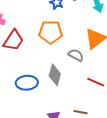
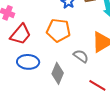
blue ellipse: (27, 83) -> (28, 62), moved

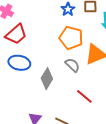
orange pentagon: (58, 30) -> (71, 38), moved

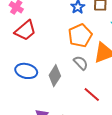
orange pentagon: (71, 38) -> (80, 36), turned 30
blue ellipse: (19, 63) -> (26, 71), moved

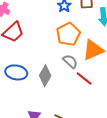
red line: (92, 94) -> (84, 78), moved

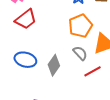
red line: (84, 78) -> (92, 71), turned -72

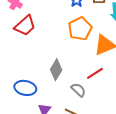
gray semicircle: (80, 53) -> (78, 90), moved
blue ellipse: (25, 60) -> (25, 88), moved

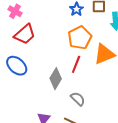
red line: (95, 73) -> (76, 64), moved, turned -36
blue ellipse: (25, 88) -> (17, 66), moved, turned 30

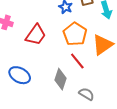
red trapezoid: (25, 34) -> (36, 35), moved
red line: (76, 64) -> (77, 61), turned -48

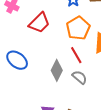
gray semicircle: (86, 94) -> (80, 77), moved

